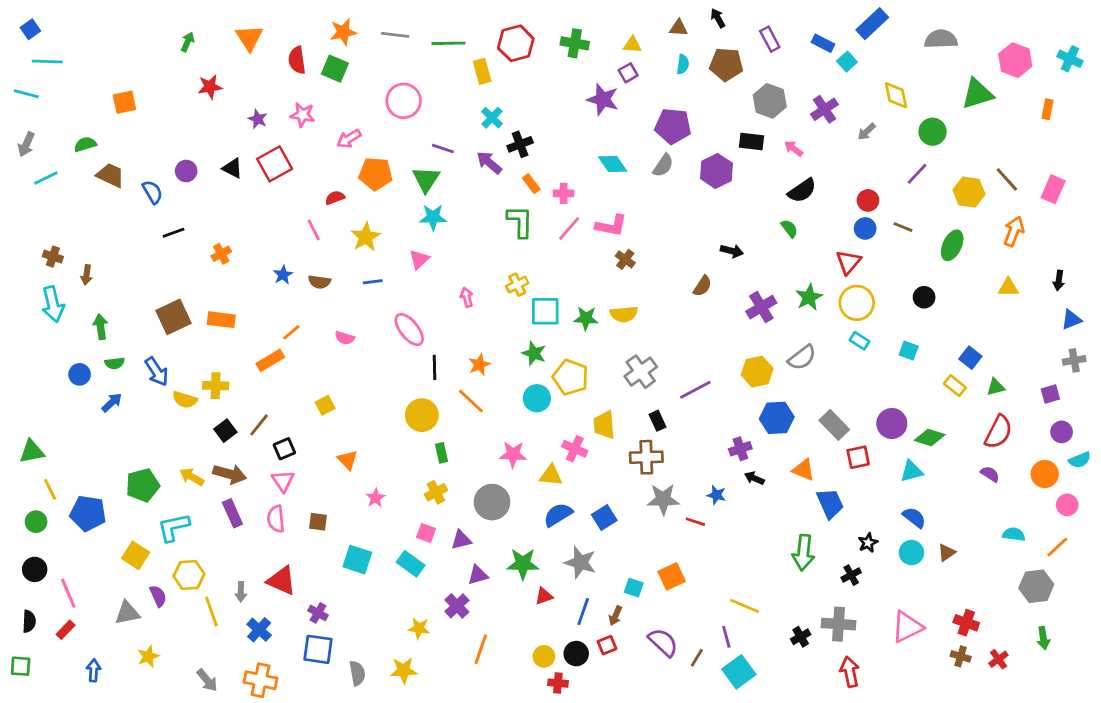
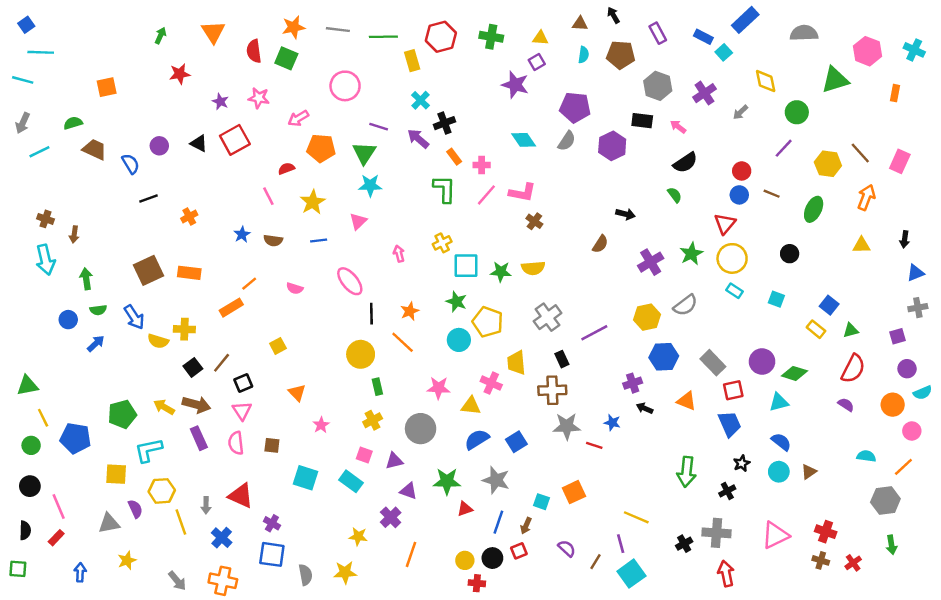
blue trapezoid: (830, 503) -> (730, 424), moved
yellow square: (136, 555) -> (116, 474), turned -30
purple triangle: (478, 575) -> (409, 491), turned 36
purple semicircle: (663, 642) -> (567, 548), size x0.7

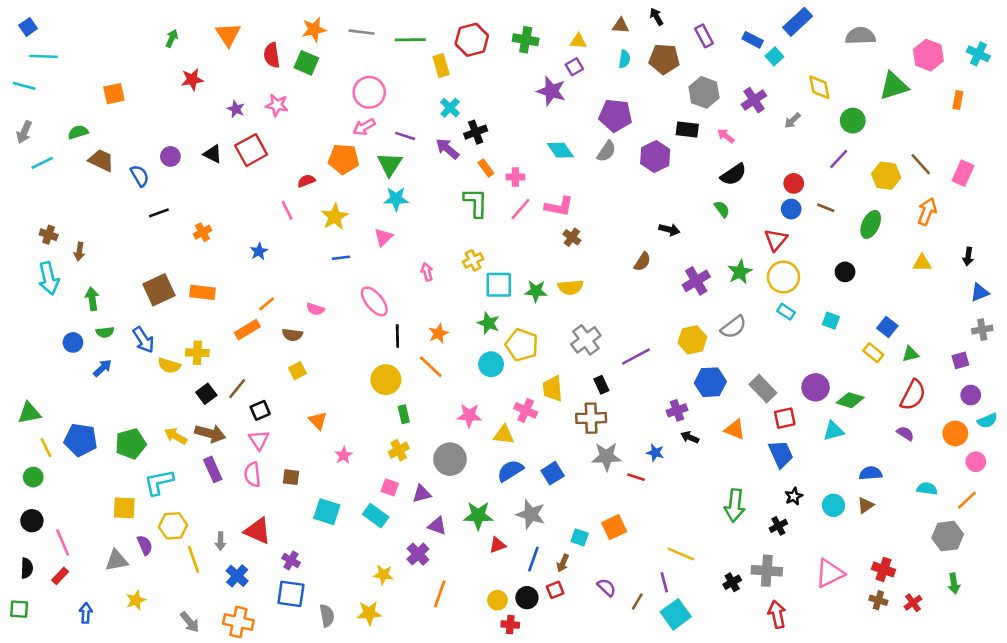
pink arrow: (298, 118) -> (364, 127), moved
brown semicircle: (273, 240) -> (292, 335), moved
blue pentagon: (75, 438) -> (81, 440), moved
blue semicircle: (781, 442) -> (871, 473), moved, turned -42

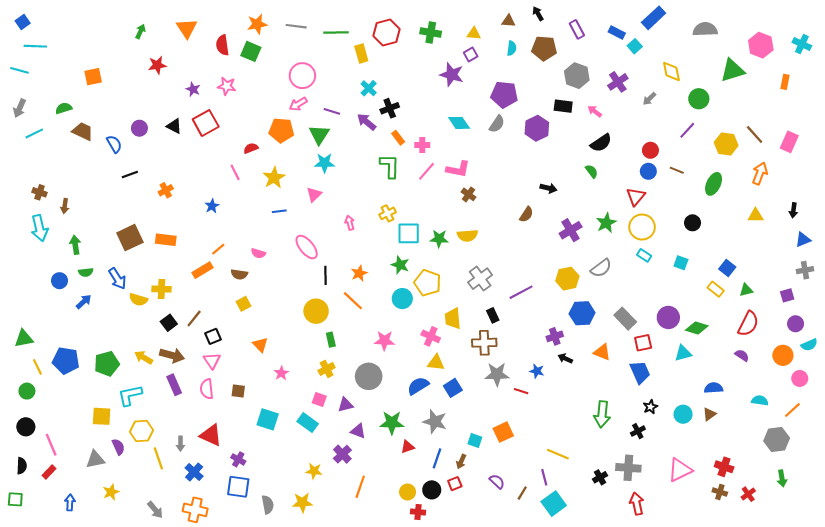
yellow triangle: (504, 435) -> (436, 363), moved

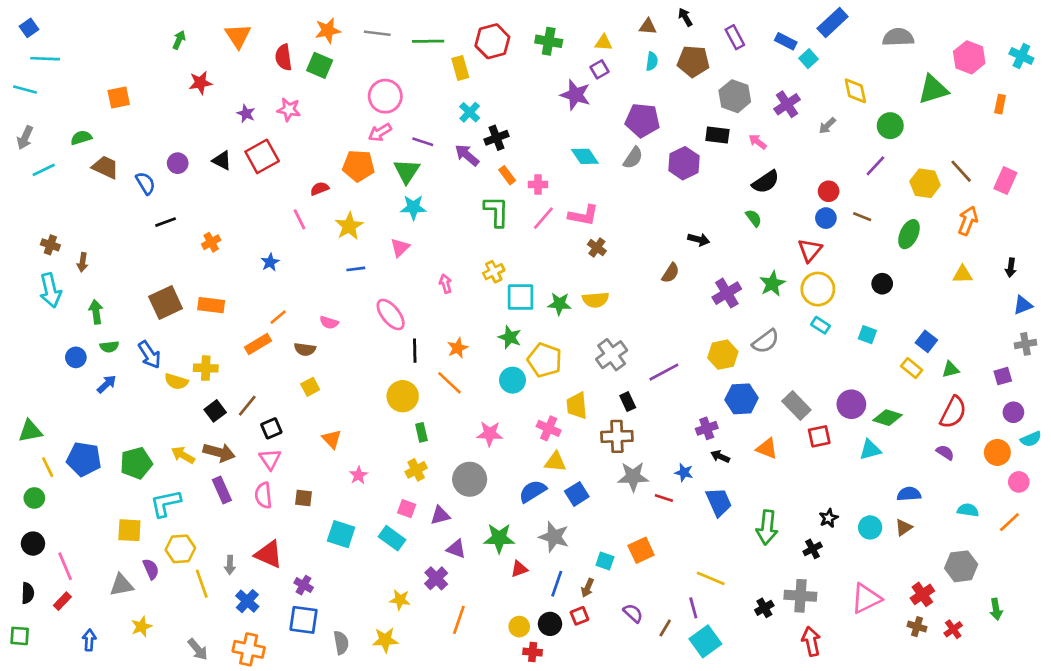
blue trapezoid: (640, 372) -> (719, 502), moved
gray hexagon: (777, 439) -> (961, 566), moved
red cross: (724, 467) -> (922, 594), turned 36

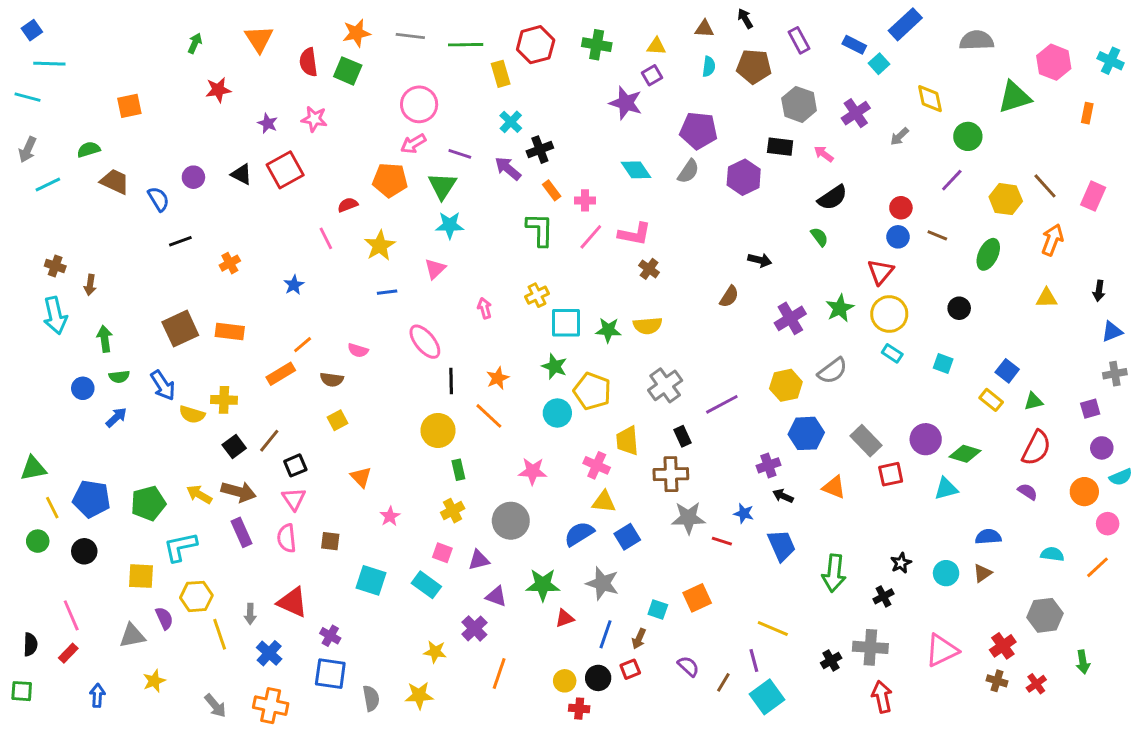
black circle: (33, 544) -> (84, 551), moved

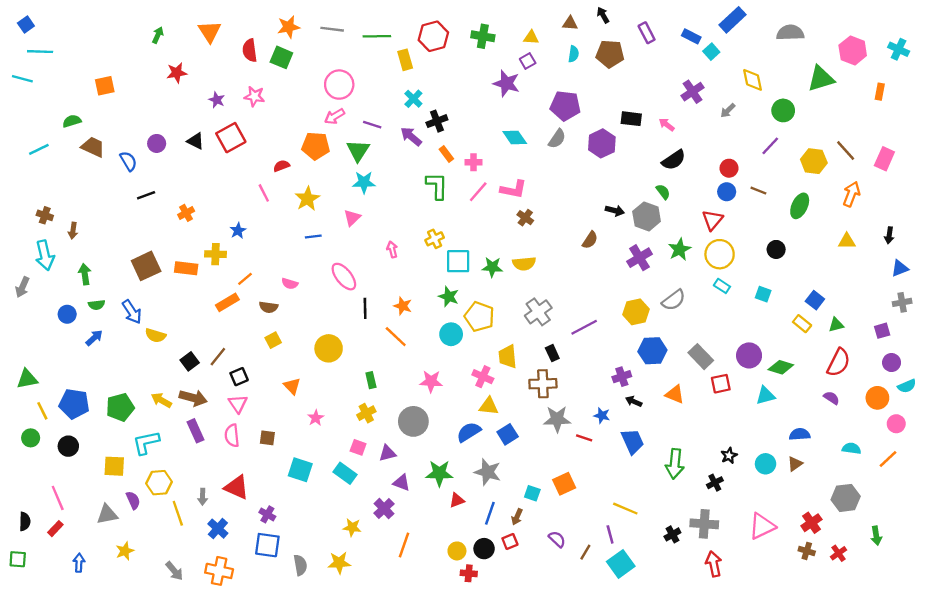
gray hexagon: (799, 104) -> (647, 216), moved
gray arrow: (27, 150) -> (22, 287), moved
orange star: (498, 378) -> (403, 306), turned -30
yellow cross: (224, 400) -> (216, 254), moved
yellow circle: (438, 430) -> (329, 348), moved

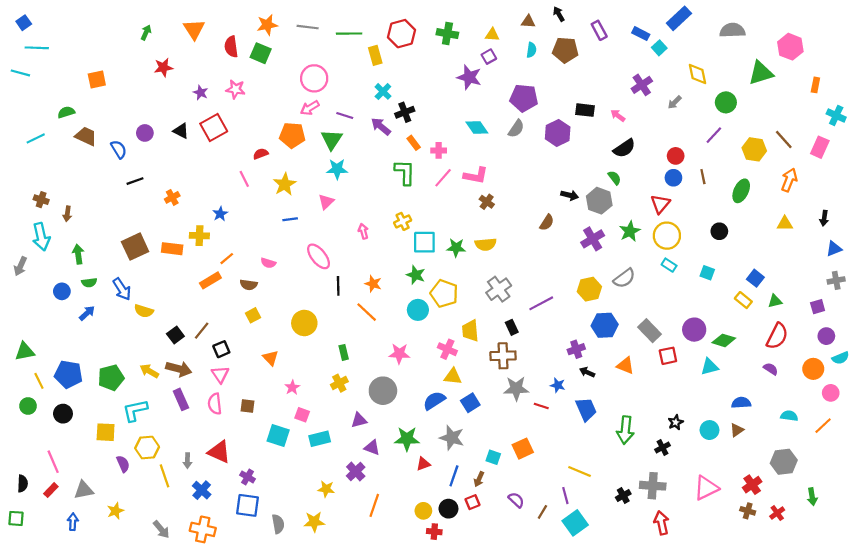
cyan cross: (899, 49) -> (836, 115), moved
brown line: (758, 191) -> (703, 177), turned 56
pink square: (358, 447) -> (302, 415), moved
cyan rectangle: (345, 473) -> (320, 439), turned -50
gray triangle: (107, 514) -> (84, 490), moved

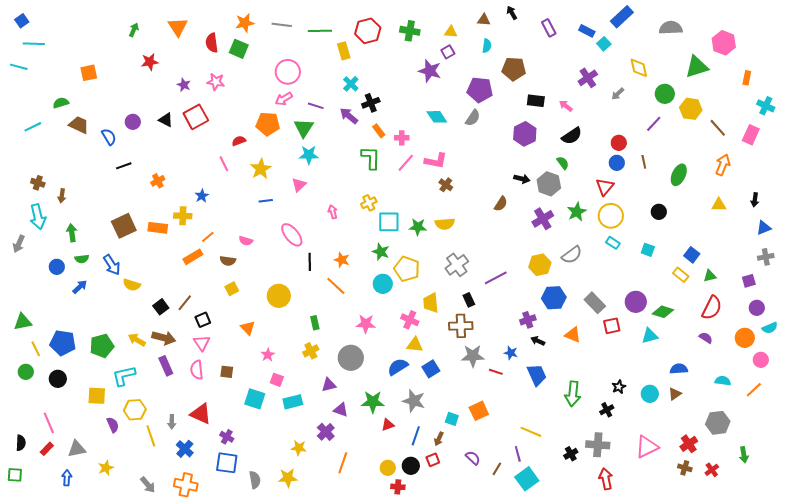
brown pentagon: (565, 50) -> (514, 69), moved
purple hexagon: (558, 133) -> (525, 134), moved
yellow hexagon: (754, 149) -> (691, 109), moved

